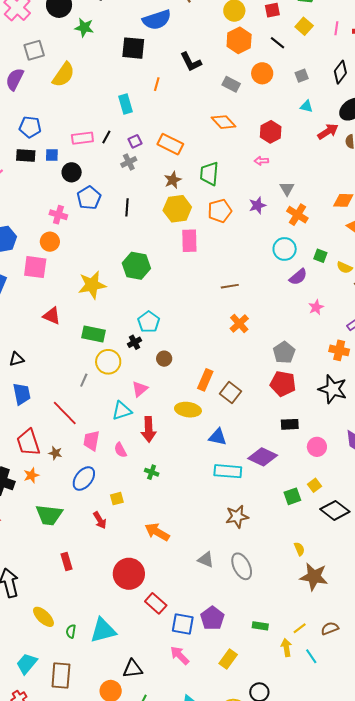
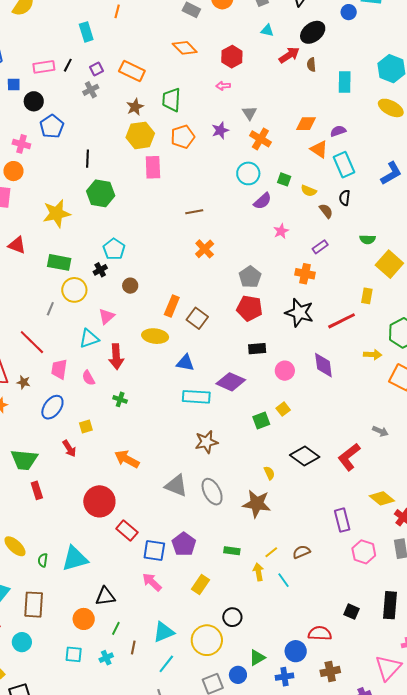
black line: (127, 207) -> (88, 159), moved
black diamond: (335, 510) -> (305, 456), moved
green trapezoid: (49, 515) -> (24, 460), moved
gray triangle: (206, 560) -> (176, 486), size x1.4
brown star: (314, 577) -> (257, 504), moved

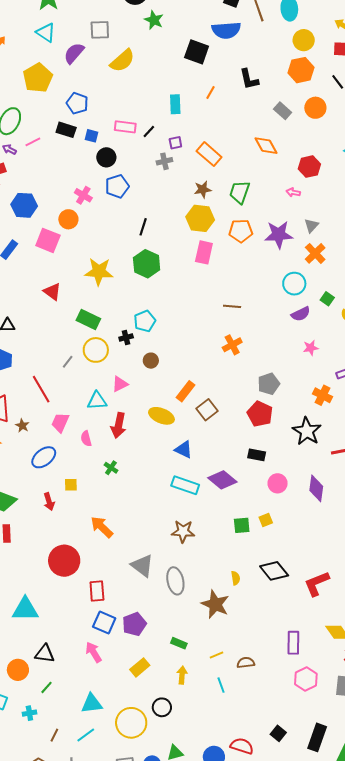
purple star: (220, 130) -> (279, 235), size x1.6
red rectangle: (127, 531) -> (97, 591), moved, turned 30
yellow arrow: (258, 572) -> (182, 675), moved
brown line: (133, 648) -> (54, 735), moved

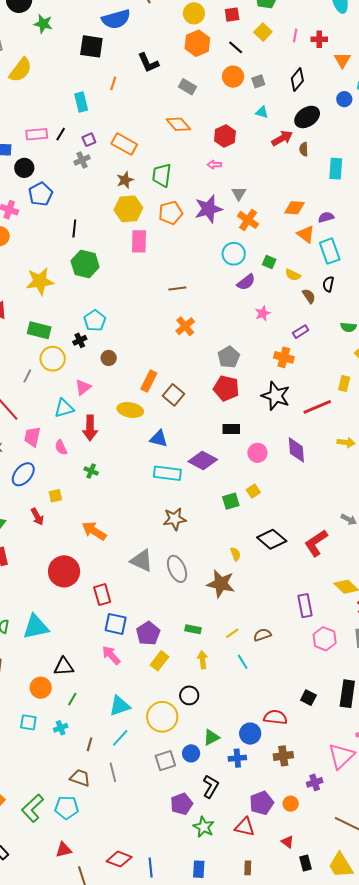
orange circle: (315, 108) -> (233, 77), moved
purple pentagon: (134, 624) -> (148, 633), moved

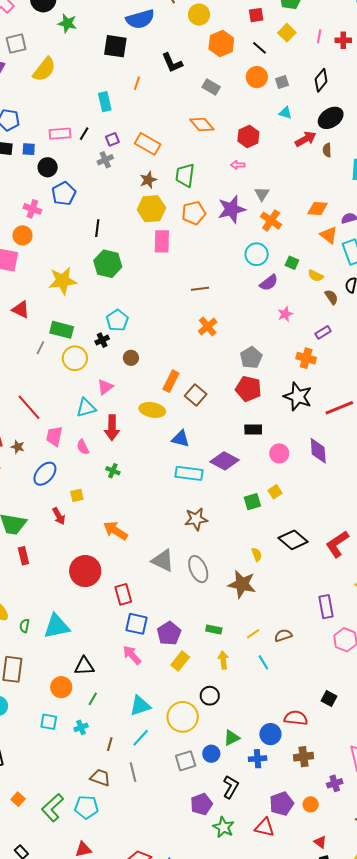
yellow circle: (194, 13) -> (199, 15), moved
gray line: (27, 376) -> (40, 348), moved
red triangle: (287, 842) -> (320, 842), moved

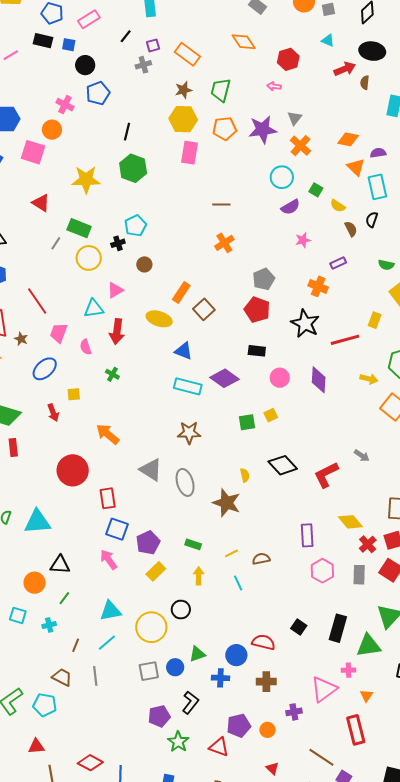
black ellipse: (331, 118) -> (372, 51), turned 35
pink rectangle: (60, 134) -> (89, 19), moved, turned -35

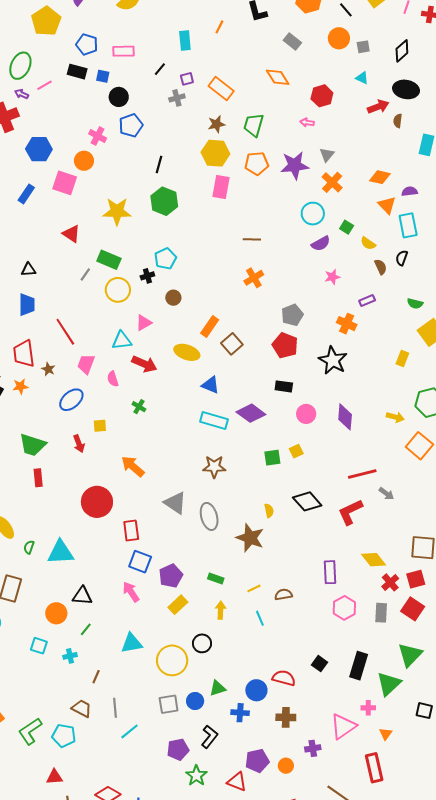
pink rectangle: (89, 19) -> (123, 51), turned 30
red arrow: (117, 331) -> (144, 364), turned -75
red line: (345, 340) -> (362, 474), moved
cyan line: (107, 643) -> (130, 731), moved
green triangle: (369, 646) -> (389, 684), turned -36

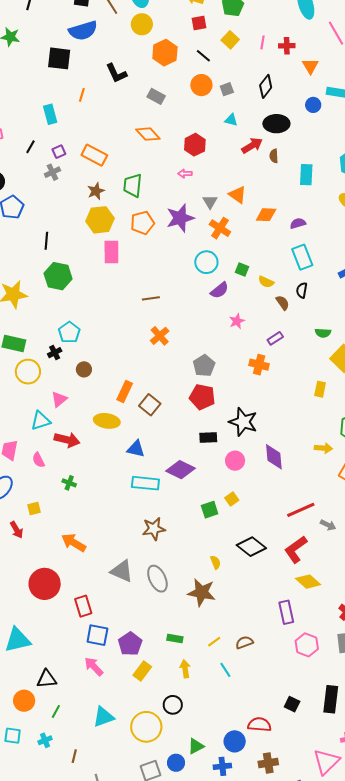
orange triangle: (387, 205) -> (238, 195), moved
black star: (333, 360) -> (243, 422), moved
yellow diamond: (374, 560) -> (308, 582), moved

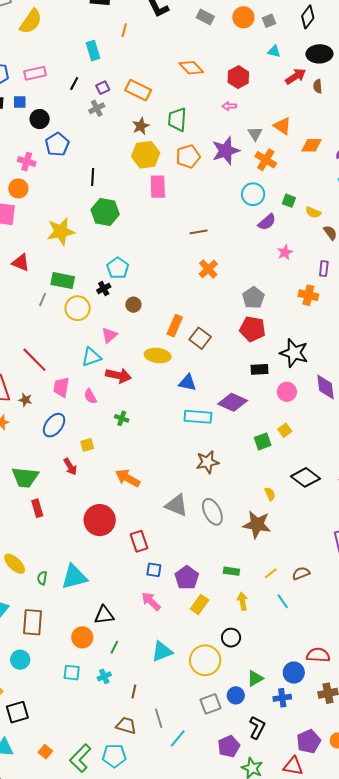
gray rectangle: (156, 96) -> (205, 17), moved
purple rectangle: (275, 338) -> (324, 269), turned -49
blue square: (97, 635) -> (154, 570), size x0.7

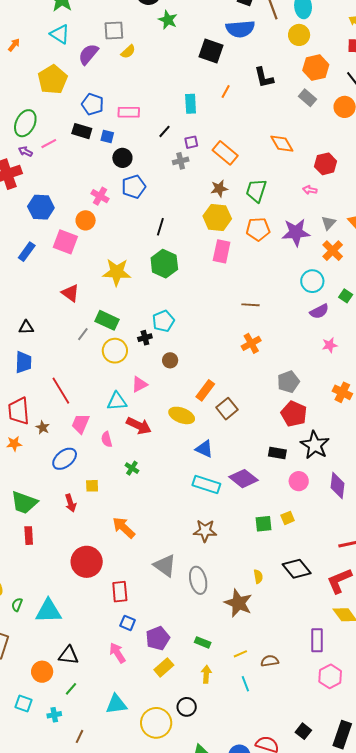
yellow semicircle: (31, 21) -> (128, 52), moved, size x0.6
red pentagon: (252, 329) -> (294, 414), moved

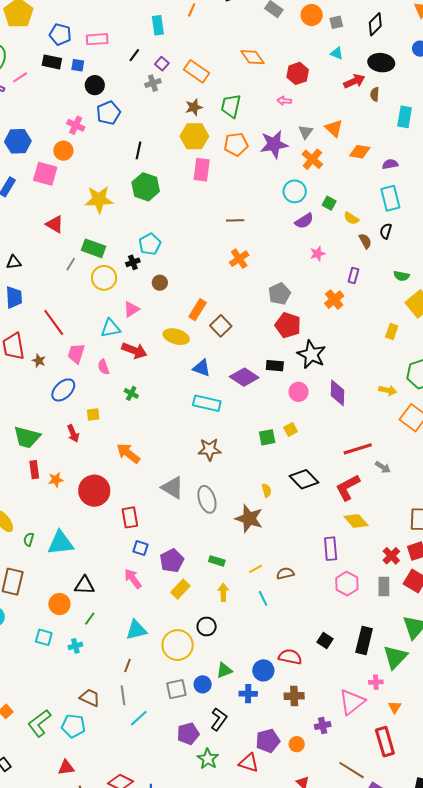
purple square: (191, 142) -> (162, 64), turned -32
orange cross: (342, 392) -> (334, 300), turned 30
orange star: (14, 444) -> (56, 480), moved
purple diamond: (244, 479) -> (244, 377), moved
brown line: (80, 736) -> (127, 666), moved

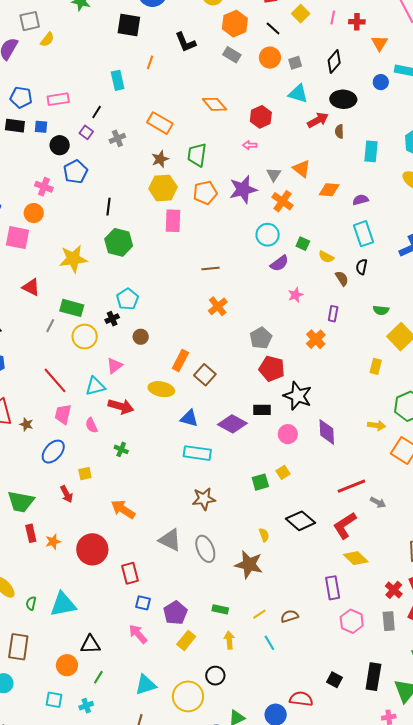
cyan triangle: (337, 53) -> (298, 94), size x1.5
purple square: (162, 64) -> (86, 132), moved
red line: (54, 322) -> (55, 380), moved

